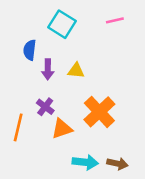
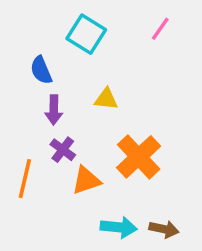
pink line: (115, 20) -> (160, 29), turned -42
blue semicircle: (30, 50) -> (41, 70), turned -30
purple arrow: (48, 69) -> (54, 110), moved

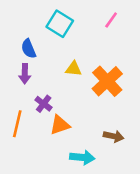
purple arrow: (54, 110) -> (25, 74), moved
orange cross: (139, 157) -> (107, 81), moved
brown arrow: (164, 229) -> (114, 136), moved

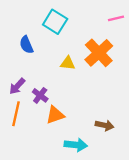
pink line: (111, 20) -> (116, 18), moved, turned 42
purple arrow: (25, 74) -> (17, 86), moved, turned 42
orange cross: (107, 81) -> (99, 53), moved

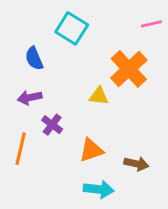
yellow triangle: (68, 63) -> (99, 96), moved
purple arrow: (17, 86) -> (30, 98), moved, turned 36
orange triangle: (55, 115) -> (91, 150), moved

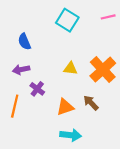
cyan square: (72, 28) -> (67, 20), moved
orange cross: (129, 69) -> (103, 70), moved
brown arrow: (136, 164) -> (91, 103), moved, turned -147

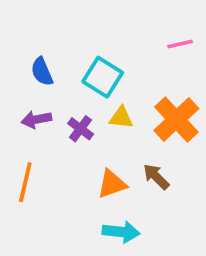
pink line: (108, 17) -> (180, 44), moved
cyan square: (67, 20) -> (103, 77), moved
purple cross: (37, 89) -> (81, 129), moved

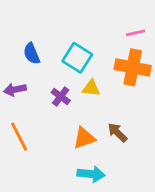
purple arrow: (36, 119) -> (15, 90), moved
orange cross: (176, 119) -> (133, 67), moved, turned -36
orange line: (25, 182) -> (19, 137), turned -40

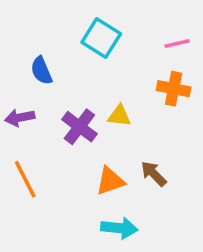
cyan square: (77, 58) -> (101, 38), moved
orange cross: (133, 67) -> (174, 89), size x0.7
purple cross: (61, 97) -> (79, 127), size x1.4

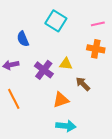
brown arrow: (154, 174) -> (83, 84), moved

